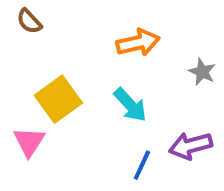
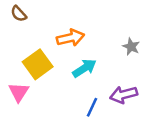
orange arrow: (138, 43) -> (70, 38), moved
cyan arrow: (130, 105) -> (84, 68), turned -80

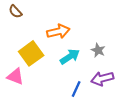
gray star: (131, 47) -> (98, 50), moved
pink triangle: (19, 92) -> (15, 76), turned -42

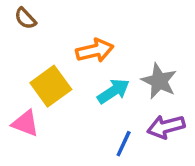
gray star: (98, 50) -> (159, 81), size x1.5

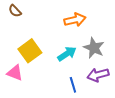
orange arrow: (95, 51) -> (75, 20), moved
blue line: (124, 144) -> (73, 85), turned -42

